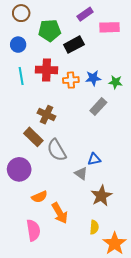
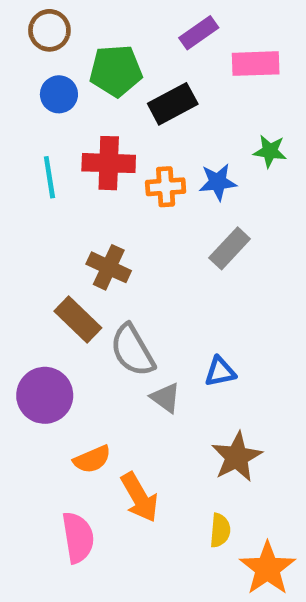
blue circle: (18, 45) -> (59, 94), moved
green star: (116, 82) -> (270, 151), moved
gray triangle: (81, 173) -> (166, 398), moved

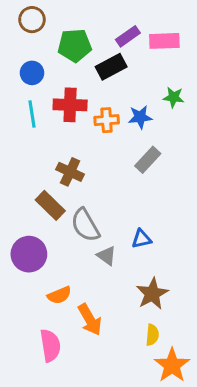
purple rectangle: (199, 33) -> (128, 36), moved
blue circle: (59, 94) -> (32, 73), moved
yellow semicircle: (220, 530) -> (152, 335), moved

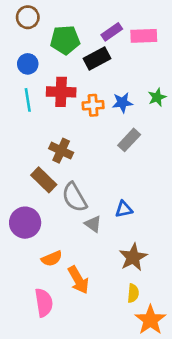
green star: (174, 97) -> (157, 97), moved, turned -30

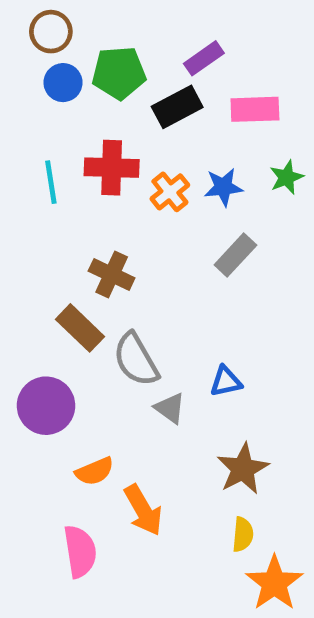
pink rectangle: (144, 36) -> (255, 109), moved
blue circle: (28, 64) -> (63, 83), moved
orange cross: (93, 105) -> (170, 192), turned -35

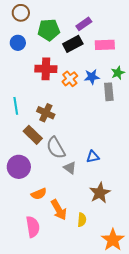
blue circle: (63, 83) -> (18, 43), moved
cyan line: (51, 182) -> (16, 106), moved
gray rectangle: (235, 255) -> (109, 92), moved, turned -48
yellow semicircle: (243, 534) -> (82, 220), moved

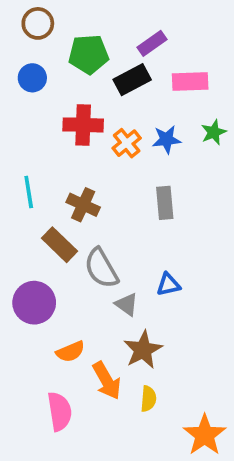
gray rectangle: (109, 92) -> (165, 203), moved
brown star: (100, 193) -> (143, 350), moved

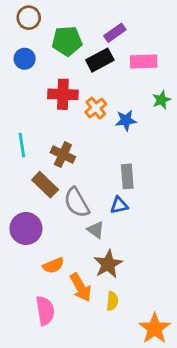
blue star: (167, 139) -> (126, 120), moved
gray rectangle: (165, 203) -> (127, 176), moved
blue triangle: (168, 285) -> (119, 205), moved

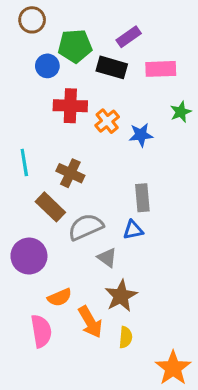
blue circle: (25, 59) -> (47, 66), moved
black rectangle: (100, 60) -> (112, 67), turned 44
gray semicircle: (77, 202) -> (86, 227), turned 96
pink semicircle: (45, 311) -> (41, 331), moved

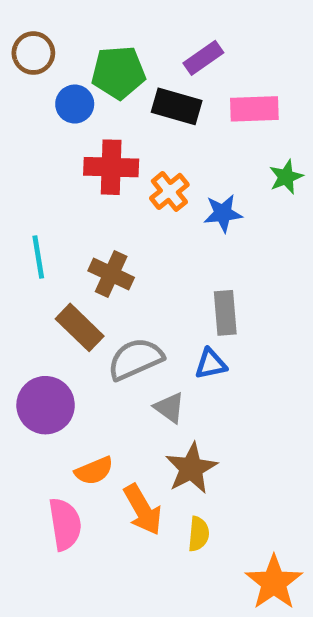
brown circle: (32, 20) -> (33, 53), moved

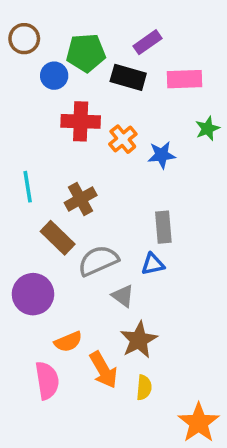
brown cross: (111, 274) -> (81, 199), turned 36

